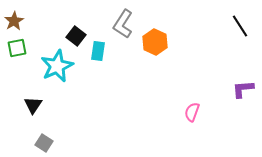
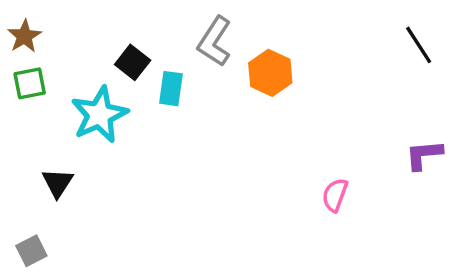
gray square: (44, 143) -> (31, 251), moved, turned 30

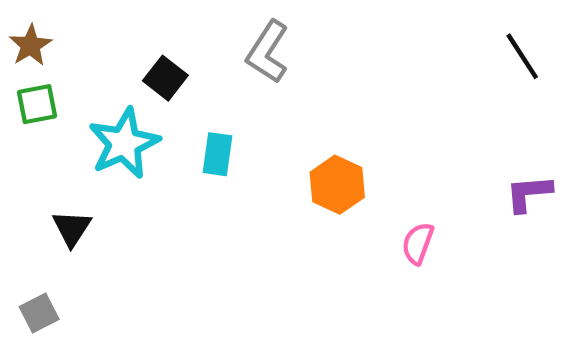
orange hexagon: (270, 73) -> (337, 185), moved
cyan rectangle: (171, 89) -> (218, 154), moved

